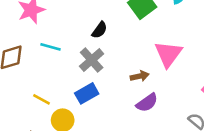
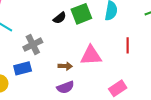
black semicircle: (99, 30) -> (60, 18), moved
pink triangle: (168, 54) -> (91, 55), turned 35

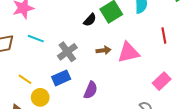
brown arrow: (65, 66) -> (103, 50), moved
purple semicircle: (65, 87) -> (91, 90), moved, turned -36

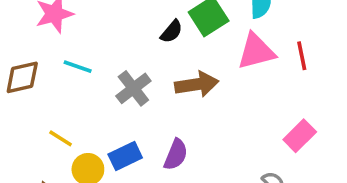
brown arrow: (103, 50) -> (197, 84), size x1.6
pink triangle: (128, 52) -> (256, 51), moved
blue rectangle: (61, 78) -> (125, 156), moved

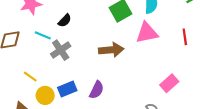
black semicircle: (171, 32) -> (65, 21), moved
red line: (302, 56) -> (185, 37), moved
gray cross: (133, 88) -> (61, 50), moved

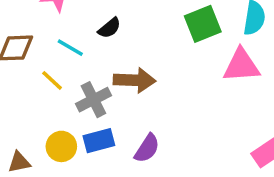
gray cross: (61, 50) -> (93, 100), moved
brown arrow: (111, 50) -> (134, 80), moved
yellow line: (30, 77) -> (52, 80), moved

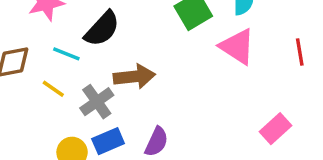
black semicircle: (109, 28) -> (102, 29), size x1.6
pink triangle: (241, 65) -> (237, 47), turned 45

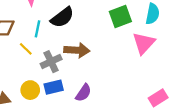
pink triangle: (237, 47) -> (144, 43), turned 30
cyan line: (66, 54) -> (38, 29), turned 70

